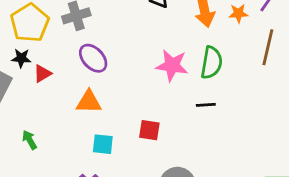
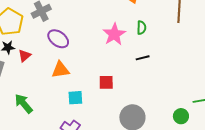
green semicircle: (211, 63) -> (141, 28), size x0.6
pink star: (172, 65) -> (114, 34), turned -30
green arrow: (30, 140) -> (24, 104), size x1.5

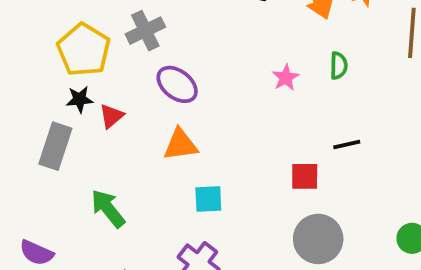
pink star: (114, 34) -> (286, 78), size x0.6
black line: (143, 58) -> (347, 145), moved
red square: (106, 82) -> (305, 176), moved

